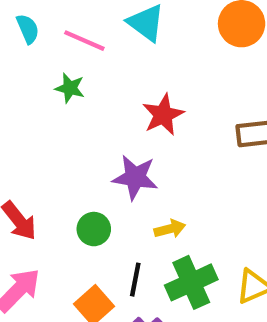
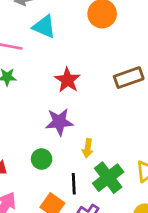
yellow arrow: (170, 229) -> (88, 148), turned 126

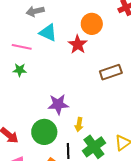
red star: (67, 80) -> (78, 44), moved
green circle: (42, 159) -> (44, 132), size x1.6

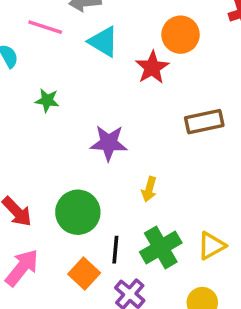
pink line: (22, 47) -> (45, 27), moved
purple star: (58, 104) -> (109, 143), moved
yellow arrow: (79, 124) -> (149, 189), moved

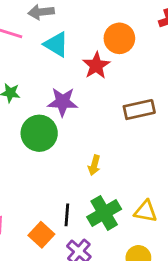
purple star: (109, 143) -> (63, 102), moved
green circle: (78, 212) -> (39, 133), moved
yellow triangle: (211, 246) -> (146, 211), turned 40

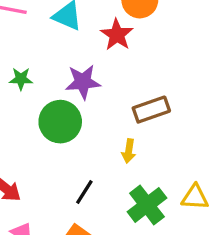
brown rectangle: (139, 110) -> (151, 110), moved
black line: (67, 215) -> (84, 192), moved, turned 35

